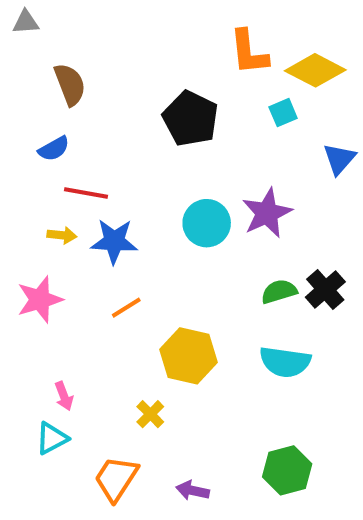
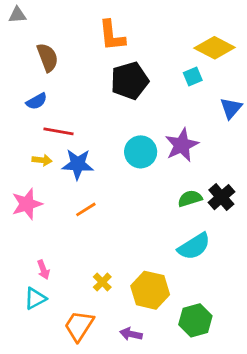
orange L-shape: (249, 52) -> (112, 35), moved
black pentagon: (191, 119) -> (130, 81), turned 30
yellow hexagon: (189, 356) -> (150, 290), moved
cyan semicircle: (285, 362) -> (194, 246), turned -40

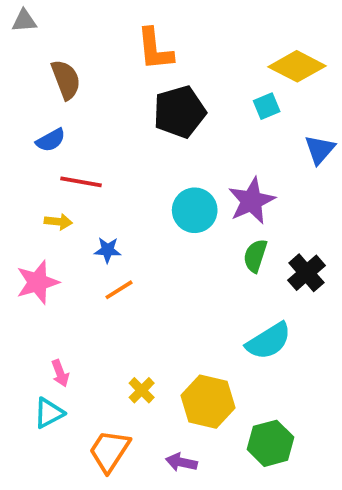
blue star: (78, 164) -> (108, 250), moved, size x0.6
green semicircle: (190, 198) -> (255, 256), moved, turned -55

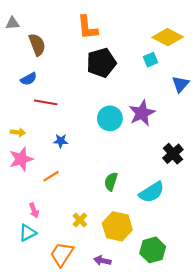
gray triangle: (24, 21) -> (13, 23), moved
yellow arrow: (58, 222) -> (18, 132), moved
green semicircle: (255, 256) -> (111, 181), moved
orange line: (119, 290) -> (51, 176), moved

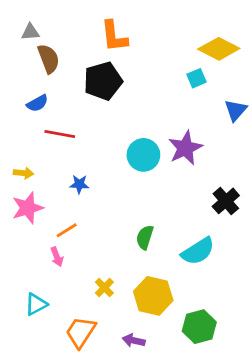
gray triangle: (13, 23) -> (30, 32), moved
black pentagon: (101, 63) -> (103, 81), moved
pink arrow: (34, 210) -> (57, 257), moved

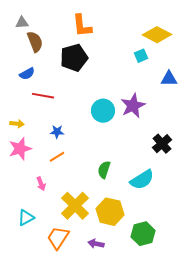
blue triangle: (236, 110) -> (169, 79), turned 48
orange line: (67, 230) -> (57, 157), moved
yellow cross: (104, 288) -> (75, 206), size x2.0

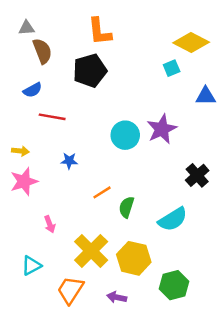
orange line: (57, 157) -> (102, 192), moved

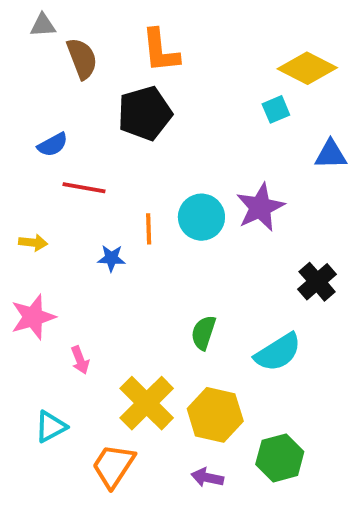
gray triangle: (26, 28) -> (43, 25), moved
brown semicircle: (42, 51) -> (82, 58), moved
pink star: (24, 181) -> (33, 317), moved
orange line: (102, 192) -> (149, 229), moved, turned -60
purple arrow: (117, 297) -> (207, 478), moved

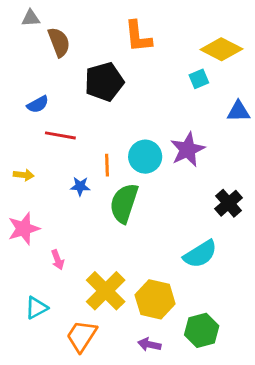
orange L-shape: (160, 51) -> (138, 37), moved
green semicircle: (203, 333) -> (124, 203), moved, size x1.6

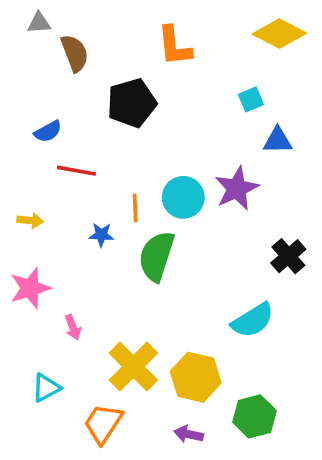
yellow diamond: (221, 49) -> (279, 34), moved
blue triangle: (238, 111) -> (278, 140), moved

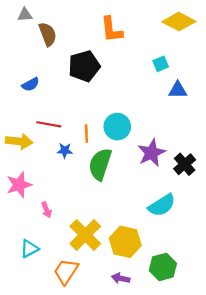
red line: (76, 171) -> (49, 124), moved
purple star: (237, 188) -> (151, 153), moved
yellow arrow: (30, 221) -> (19, 141), size x1.6

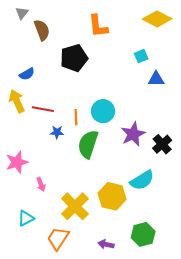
gray triangle: (25, 15) -> (22, 13), turned -48
yellow arrow: (19, 141) -> (17, 101), moved, turned -120
yellow hexagon: (125, 242) -> (112, 196), moved

